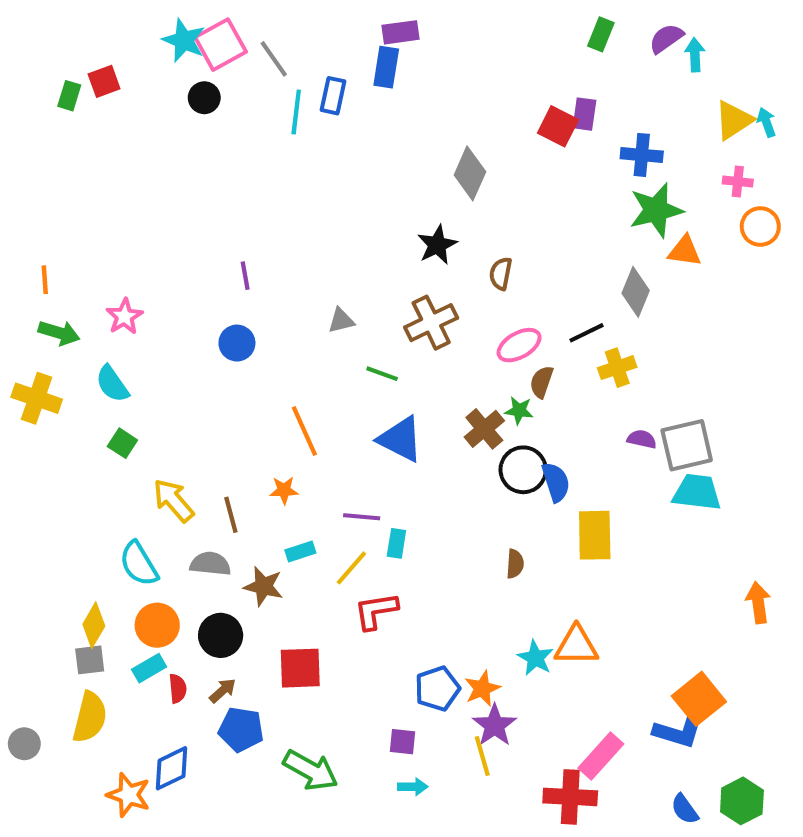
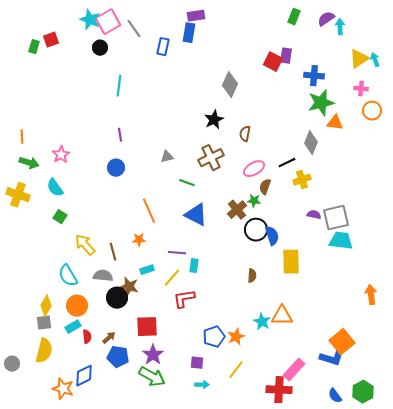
cyan line: (296, 112) -> (119, 86), moved
black circle: (221, 635) -> (117, 298), moved
purple star: (495, 725) -> (153, 355), moved
yellow line: (482, 756) -> (236, 370), turned 54

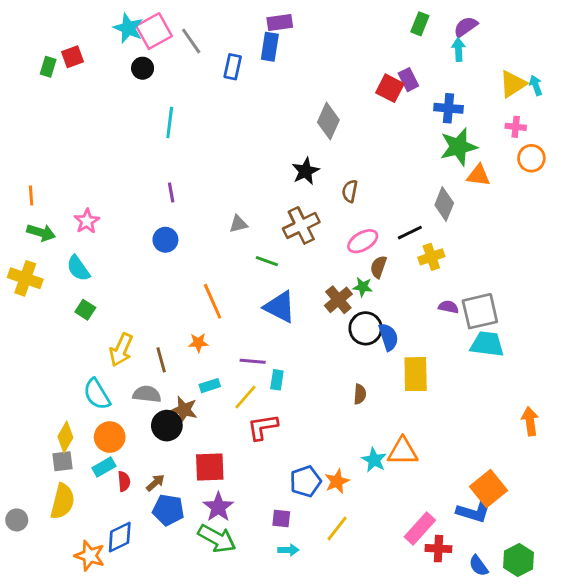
cyan arrow: (340, 27) -> (458, 50), moved
purple rectangle: (286, 56) -> (408, 80), turned -35
yellow arrow: (85, 245) -> (121, 350), turned -115
red cross: (279, 390) -> (438, 549), moved, size x0.7

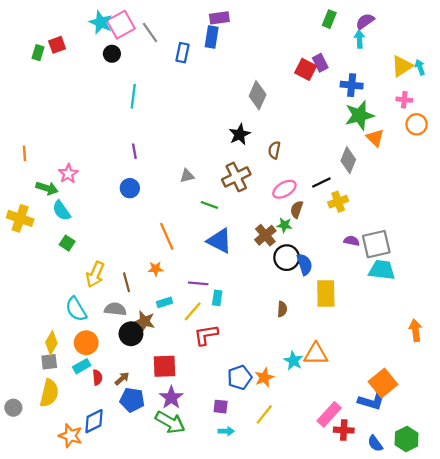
orange triangle: (478, 175) -> (375, 138), turned 36
green arrow: (41, 233) -> (47, 188), moved

